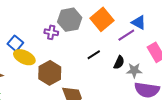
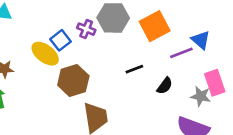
blue square: (15, 43) -> (60, 40), moved
gray star: (134, 70) -> (201, 96), moved

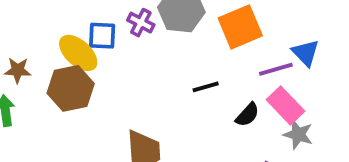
blue square: (60, 40) -> (102, 36), turned 36
brown hexagon: (73, 81) -> (71, 88), moved
pink rectangle: (215, 83) -> (285, 105), moved, turned -30

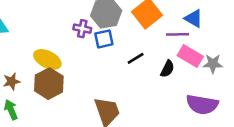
blue square: (102, 36) -> (104, 39), moved
purple line: (276, 69) -> (178, 34), turned 30
gray star: (298, 134) -> (213, 64), moved

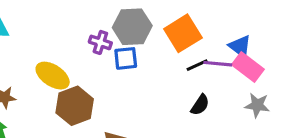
pink rectangle: (190, 56) -> (248, 67), moved
black line: (136, 58) -> (197, 65), moved
brown hexagon: (49, 84) -> (75, 106), moved

